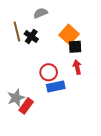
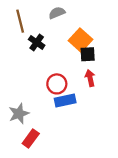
gray semicircle: (40, 13) -> (57, 13), moved
brown line: (17, 31) -> (20, 21), moved
red rectangle: (26, 106) -> (31, 138), moved

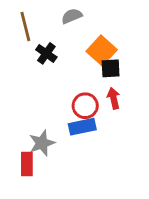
red circle: (57, 84) -> (85, 106), moved
gray star: (19, 114) -> (42, 143), moved
red rectangle: (31, 138) -> (27, 164), moved, turned -36

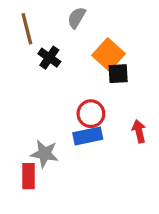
gray semicircle: (72, 16) -> (77, 18), turned -36
red arrow: (114, 98) -> (139, 131), moved
gray star: (42, 143) -> (45, 154), turned 30

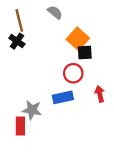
gray semicircle: (77, 18) -> (55, 12), turned 98
black cross: (49, 58) -> (17, 41), moved
red circle: (91, 114) -> (73, 73), moved

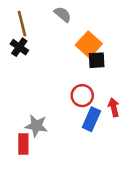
red circle: (73, 73) -> (82, 96), moved
blue rectangle: (63, 97) -> (91, 119), moved, turned -54

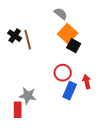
gray semicircle: (63, 14) -> (61, 14), moved
brown line: (22, 24) -> (28, 40), moved
black square: (97, 60) -> (74, 46), turned 32

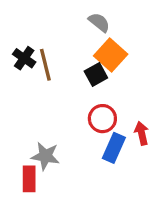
black square: (74, 46) -> (96, 75), moved, turned 32

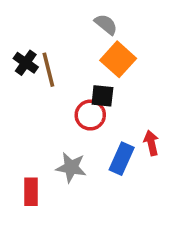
black square: (96, 75) -> (102, 96), moved, turned 35
red circle: (102, 119) -> (90, 115), moved
gray star: (45, 156) -> (71, 167), moved

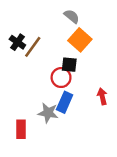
brown line: (48, 70) -> (33, 47), turned 50
blue rectangle: (122, 159) -> (65, 102), moved

